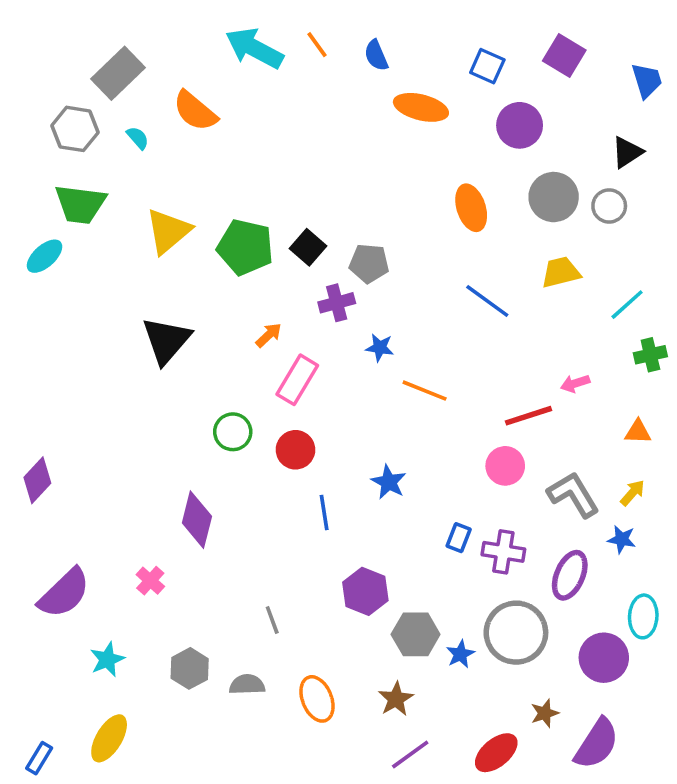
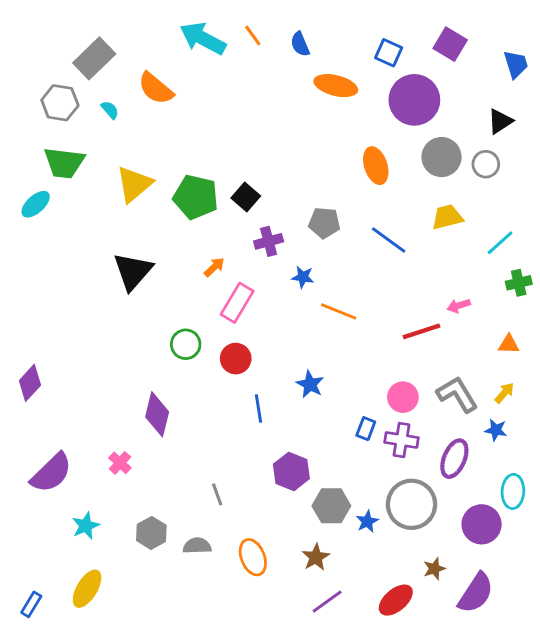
purple circle: (520, 125) -> (414, 100), size x1.4
gray pentagon: (369, 263) -> (324, 223), moved
pink circle: (505, 466) -> (403, 397), moved

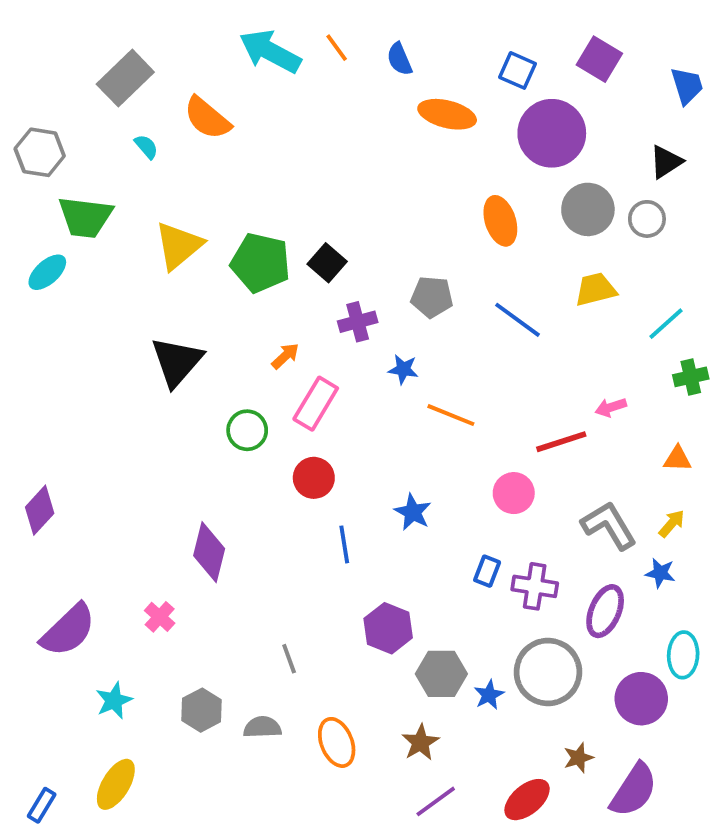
gray hexagon: (60, 103) -> (40, 152), moved
green circle: (186, 344) -> (247, 430), moved
pink circle: (403, 397) -> (514, 493), moved

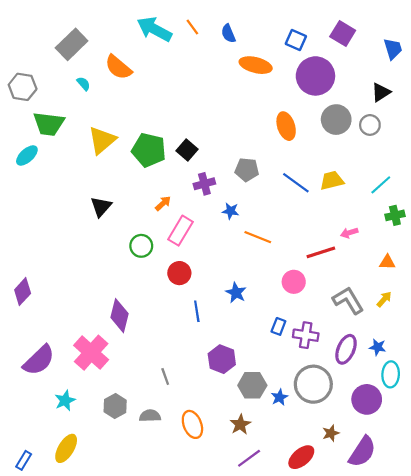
yellow trapezoid: (596, 289) -> (332, 181), moved
black triangle: (177, 362) -> (101, 207), size x0.7
blue star: (660, 573) -> (378, 347), moved
pink cross: (160, 617) -> (91, 353), size x2.0

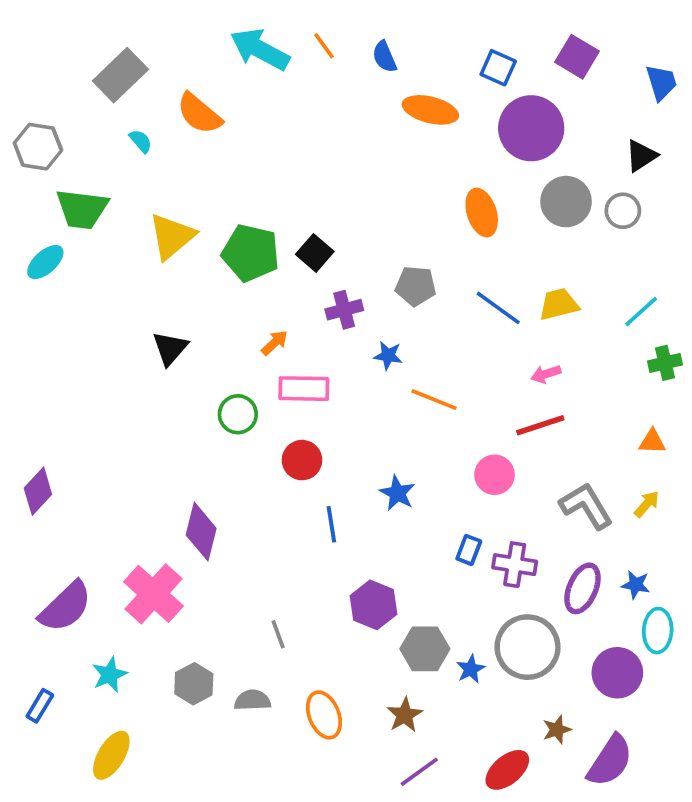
pink rectangle: (180, 231) -> (304, 389), turned 60
pink arrow: (349, 233) -> (546, 374), moved
blue rectangle: (24, 460) -> (40, 706), moved

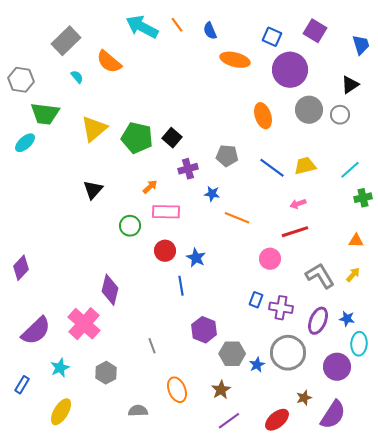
blue star: (397, 493) -> (196, 258), moved
gray semicircle: (252, 700) -> (138, 411), moved

